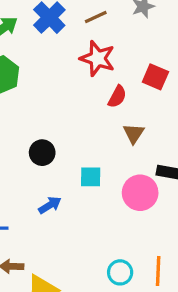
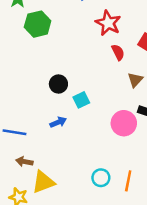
red semicircle: (117, 97) -> (118, 52), turned -63
brown triangle: (134, 133) -> (135, 80), moved
cyan square: (91, 177) -> (81, 100), moved, turned -35

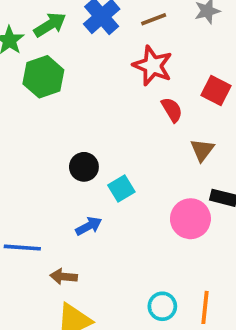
brown arrow: (24, 162) -> (64, 277), moved

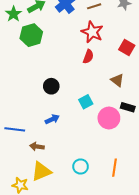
red semicircle: (172, 110) -> (88, 57), moved, turned 48
brown triangle: (202, 150) -> (117, 80), turned -32
cyan square: (121, 188) -> (86, 102), moved
cyan circle: (162, 306) -> (81, 166), moved

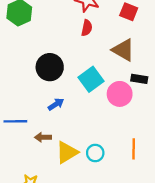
brown triangle: (117, 80) -> (123, 50), size x1.5
black circle: (51, 86) -> (50, 67), size x1.5
cyan square: (86, 102) -> (91, 79), size x1.5
yellow triangle: (41, 171) -> (67, 152), moved

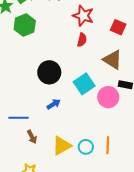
brown arrow: (43, 137) -> (32, 137), moved, turned -120
orange line: (134, 149) -> (108, 145), moved

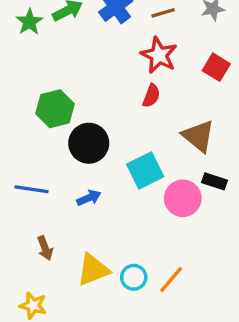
green hexagon: (25, 25) -> (55, 109), moved
red square: (118, 27) -> (216, 67), moved
blue line: (18, 118) -> (31, 189), moved
orange line: (108, 145) -> (171, 280), turned 30

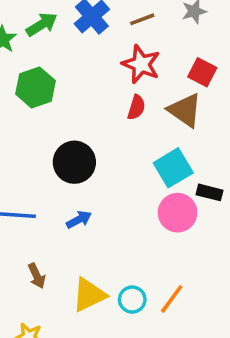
green hexagon: (55, 109) -> (36, 87), moved
brown triangle: (198, 136) -> (185, 110), moved
cyan square: (145, 170) -> (173, 168), moved

